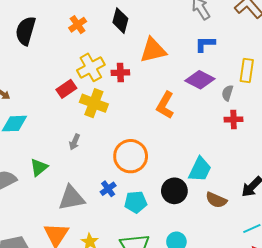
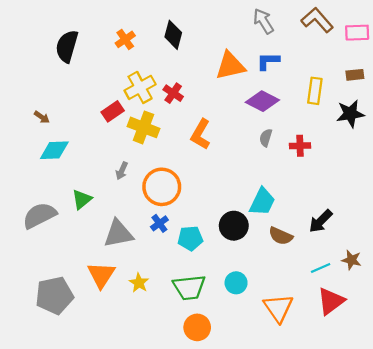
orange triangle: (153, 50) -> (230, 66), moved
red cross: (120, 73) -> (173, 93), turned 36
gray semicircle: (227, 93) -> (266, 138), moved
orange L-shape: (165, 105) -> (201, 134), moved
orange circle: (131, 156) -> (162, 187), moved

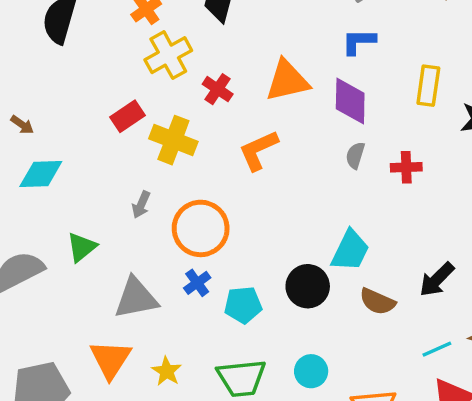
orange triangle: (230, 66) -> (287, 81), moved
yellow cross: (140, 87) -> (168, 55), moved
purple diamond: (262, 101) -> (350, 101), turned 64
orange L-shape: (201, 134) -> (258, 150), turned 36

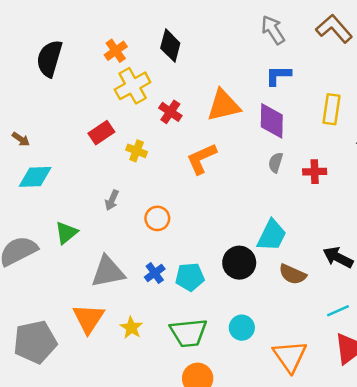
yellow cross: (173, 140) -> (137, 151), size x0.6
orange circle: (201, 228) -> (157, 218), size x0.6
black arrow: (437, 279) -> (338, 257), turned 72
blue cross: (197, 283) -> (155, 273), moved

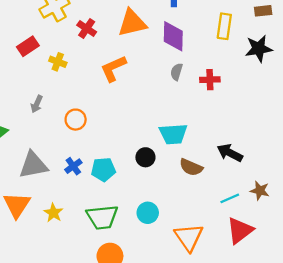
cyan trapezoid: (272, 235) -> (173, 134), turned 60
black circle: (239, 263) -> (145, 157), size x0.7

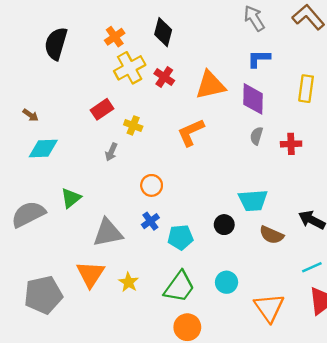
red cross: (87, 29) -> (164, 77), moved
gray arrow: (37, 104) -> (111, 152), moved
blue cross: (73, 166) -> (150, 221), moved
green trapezoid: (102, 217) -> (179, 287), turned -48

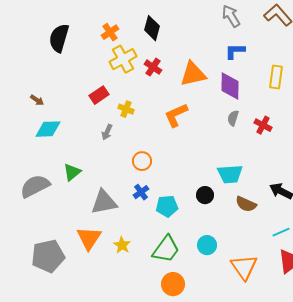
red cross: (291, 144) -> (263, 125), turned 30

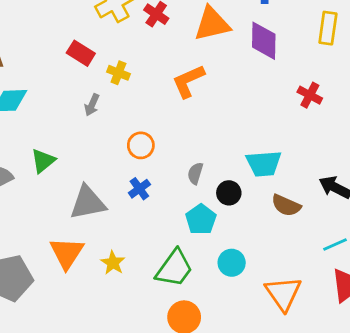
red rectangle: (99, 95) -> (81, 53), turned 66
gray semicircle: (233, 118) -> (195, 173), moved
cyan pentagon: (167, 206) -> (201, 219), moved, turned -30

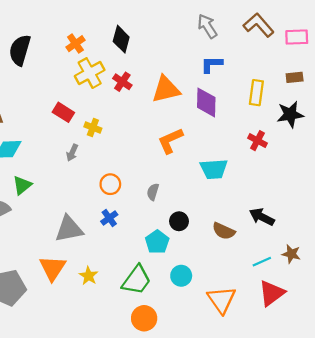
orange L-shape: (188, 81) -> (170, 141), moved
red cross: (310, 95) -> (257, 141), moved
green triangle: (43, 161) -> (22, 185), moved
cyan trapezoid: (264, 164) -> (214, 169), moved
gray semicircle: (195, 173) -> (153, 192), moved

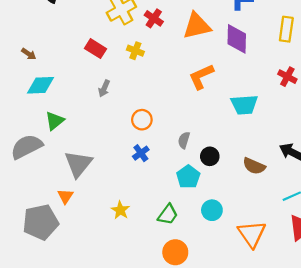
yellow cross: (93, 128) -> (135, 51), moved
gray semicircle: (153, 192) -> (184, 140), moved
gray triangle: (69, 229) -> (78, 164), moved, turned -40
orange triangle: (53, 268) -> (65, 196), moved, size x0.6
green trapezoid: (136, 280) -> (168, 215), size x0.7

